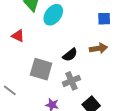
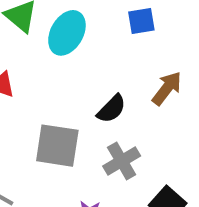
blue square: (104, 19) -> (141, 21), moved
brown arrow: (98, 48) -> (167, 88), turned -36

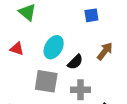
cyan ellipse: (67, 33) -> (54, 47), moved
gray cross: (122, 161) -> (80, 90), turned 30

